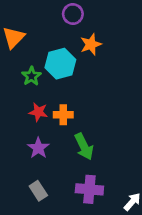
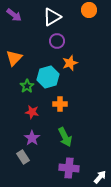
orange cross: (63, 115) -> (60, 104), moved
gray rectangle: (38, 191) -> (23, 157), moved

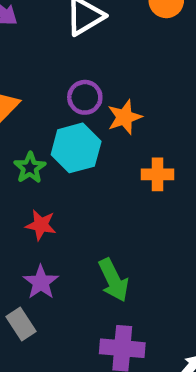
purple circle: (57, 41) -> (85, 97), moved
orange cross: (60, 104) -> (157, 174), moved

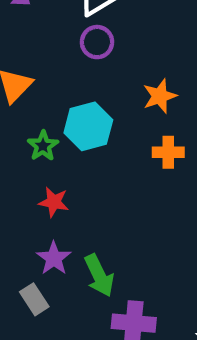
purple circle: (85, 97) -> (97, 42), moved
orange star: (124, 117) -> (160, 96), moved
green arrow: (113, 280) -> (99, 276), moved

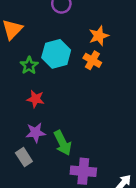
orange cross: (168, 152) -> (92, 60), moved, turned 30
purple star: (54, 258) -> (36, 133), turned 30

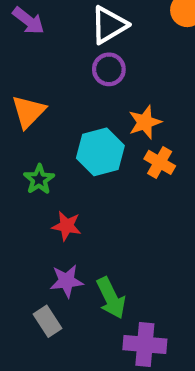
orange star: (99, 36) -> (145, 122), moved
green star: (29, 65) -> (39, 179), moved

